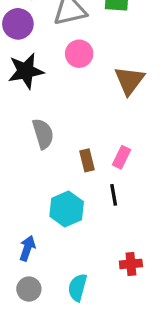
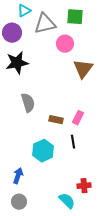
pink circle: (79, 54) -> (65, 44), moved
brown rectangle: (87, 160) -> (56, 120), turned -64
cyan semicircle: (78, 287) -> (67, 201), moved, turned 120

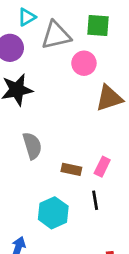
brown triangle: (83, 69) -> (109, 98), turned 35

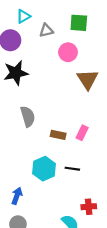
gray triangle: (56, 35) -> (46, 30), size x0.6
brown triangle: (109, 98) -> (88, 79), turned -45
black line: (95, 200) -> (72, 169), moved, turned -72

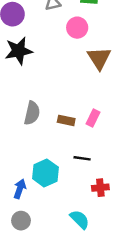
gray semicircle: (28, 116) -> (32, 113), moved, turned 30
cyan hexagon: (44, 169) -> (45, 173), moved
red cross: (89, 207) -> (100, 188), moved

